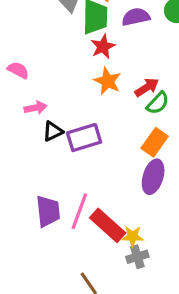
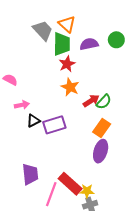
red arrow: (147, 87) -> (91, 101), moved
pink line: (79, 211) -> (51, 194), moved

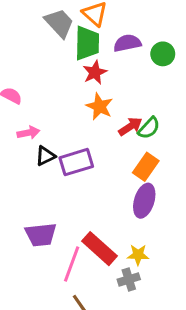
green circle: (116, 40) -> (163, 54), moved
purple trapezoid: (30, 174) -> (41, 235), turned 90
yellow star: (87, 191) -> (138, 255), moved

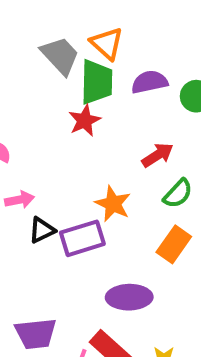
red star: (95, 72) -> (85, 121), moved
orange star: (99, 106) -> (113, 204), moved
red arrow: (130, 127) -> (158, 155), moved
purple ellipse: (144, 201) -> (129, 297), moved, turned 72

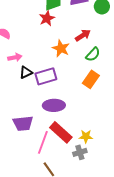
orange star: (113, 204) -> (61, 48), moved
purple ellipse: (129, 297) -> (54, 105), moved

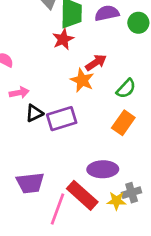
red arrow: (83, 35) -> (96, 62), moved
purple ellipse: (54, 105) -> (103, 169), moved
gray cross: (80, 152) -> (132, 193), moved

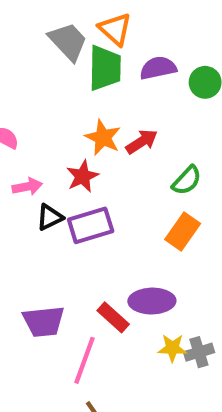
red star: (63, 39) -> (82, 176), moved
orange star: (82, 80) -> (103, 138), moved
gray cross: (132, 193) -> (199, 352), moved
red rectangle: (82, 195) -> (113, 317), moved, size x0.7

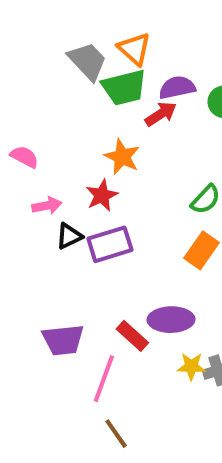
green trapezoid: (105, 68) -> (124, 88), turned 75
red arrow: (142, 142) -> (161, 114), moved

